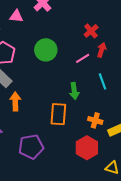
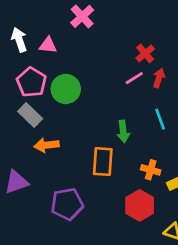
pink triangle: (16, 16) -> (48, 45), moved
green circle: (46, 50) -> (66, 89), moved
pink line: (83, 58) -> (134, 78), moved
orange arrow: (15, 101) -> (47, 145), turned -96

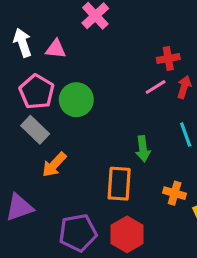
red cross: (145, 53) -> (168, 58), turned 30
orange arrow: (47, 145) -> (54, 165), turned -40
red hexagon: (140, 205) -> (127, 234), moved

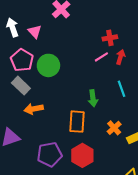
pink triangle: (56, 49) -> (35, 32), turned 40
orange arrow: (54, 165) -> (34, 109), turned 36
orange cross: (175, 193) -> (114, 128), turned 32

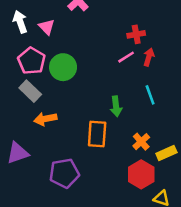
red hexagon: (82, 155) -> (141, 174), moved

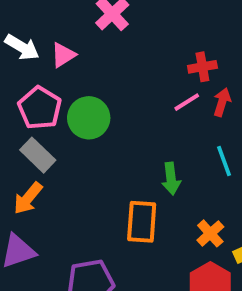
white arrow: (20, 22) -> (22, 47), turned 140
pink triangle: (47, 27) -> (63, 55), turned 42
orange arrow: (45, 119) -> (28, 198), moved, turned -40

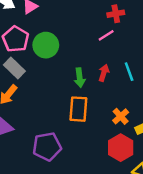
red arrow: (222, 102) -> (104, 73), moved
green arrow: (171, 179) -> (80, 78), moved

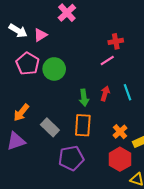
gray rectangle: (14, 68) -> (50, 127), moved
purple pentagon: (47, 147) -> (71, 158), moved

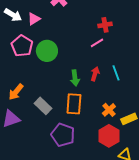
purple pentagon: (71, 158) -> (63, 135), turned 30

